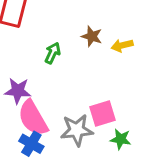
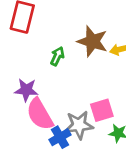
brown star: (92, 36) -> (92, 41), size x1.6
blue cross: (31, 144) -> (60, 137), moved, turned 30

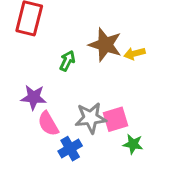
pink semicircle: (40, 114) -> (48, 124), size x0.7
gray star: (79, 125) -> (91, 118), moved

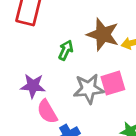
gray star: (91, 118) -> (89, 89), moved
pink square: (115, 119) -> (113, 83), moved

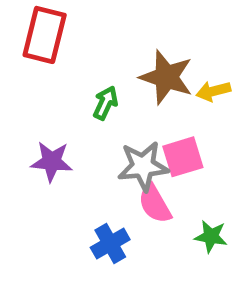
pink semicircle: (47, 112) -> (155, 204), moved

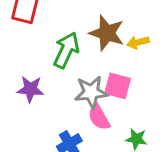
green arrow: (106, 103) -> (66, 50), size x1.6
pink square: (183, 157) -> (118, 86), turned 32

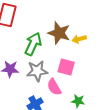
gray star: (91, 92) -> (37, 71), moved

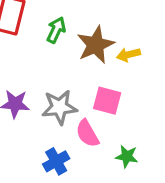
brown star: (59, 33) -> (96, 45), turned 30
green arrow: (33, 44) -> (56, 30), moved, size x0.7

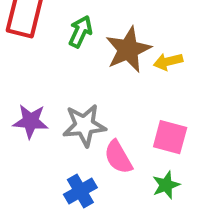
pink square: (107, 101) -> (170, 137), moved
green star: (127, 156) -> (166, 185), turned -30

